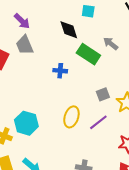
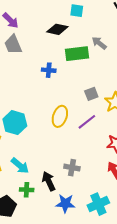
black diamond: (69, 30) -> (57, 29), turned -60
green rectangle: (88, 54) -> (77, 54), turned -40

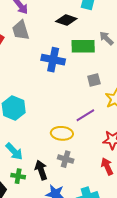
blue cross: (49, 70) -> (53, 60), size x1.6
gray square: (91, 94) -> (94, 80), moved
yellow ellipse: (60, 116) -> (62, 133), moved, turned 70

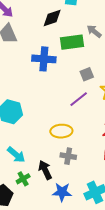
black diamond: (66, 20) -> (52, 18), turned -30
purple line: (85, 115) -> (79, 99), moved
green cross: (18, 176) -> (23, 179), turned -32

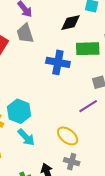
yellow ellipse: (61, 131) -> (68, 136), turned 35
cyan arrow: (16, 155) -> (26, 137), moved

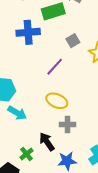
purple line: (88, 106) -> (55, 67), moved

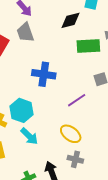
blue cross: (28, 32) -> (44, 74), moved

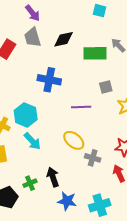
black diamond: (71, 20) -> (64, 39), moved
purple line: (77, 100) -> (81, 107), turned 30
gray cross: (75, 159) -> (93, 158), moved

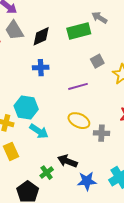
black diamond: (64, 39) -> (41, 36), moved
blue cross: (49, 80) -> (41, 68), size x0.7
black arrow: (53, 177) -> (67, 161), turned -36

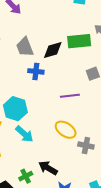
gray trapezoid: (14, 30) -> (25, 47), moved
black diamond: (41, 36) -> (53, 50), moved

